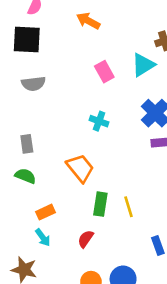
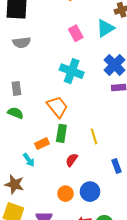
cyan cross: (99, 121) -> (72, 71), size x1.6
green rectangle: (100, 204) -> (61, 133), moved
orange rectangle: (45, 212) -> (42, 144), moved
red semicircle: (86, 239) -> (72, 160), moved

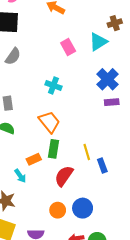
gray semicircle: (22, 42) -> (13, 56), turned -48
cyan cross: (72, 71) -> (53, 85), moved, size x0.7
red semicircle: (72, 160) -> (64, 176), size x1.5
blue rectangle: (117, 166) -> (102, 166), moved

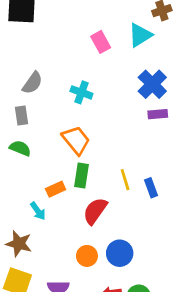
gray semicircle: (13, 56) -> (32, 83), moved
blue rectangle: (102, 166) -> (151, 188), moved

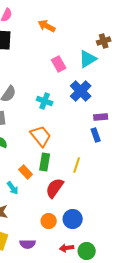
blue cross: (152, 84) -> (81, 91), moved
yellow line: (125, 180) -> (77, 165), turned 35
blue rectangle: (151, 188) -> (96, 135), moved
orange rectangle: (56, 189) -> (26, 172), turned 72

